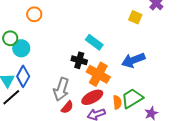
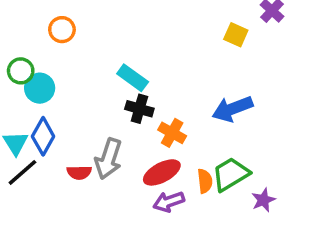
cyan rectangle: (94, 42) -> (133, 78), moved
orange cross: (98, 74) -> (172, 133), size x0.7
red semicircle: (67, 107) -> (79, 172), moved, turned 48

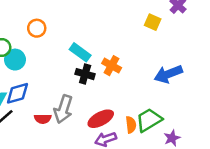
orange circle: (62, 30) -> (37, 28), moved
blue arrow: (232, 109) -> (168, 74), moved
orange cross: (172, 133) -> (112, 66), moved
blue diamond: (43, 136) -> (17, 93), turned 45

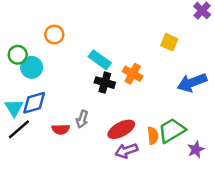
yellow square: (153, 22) -> (169, 42), moved
gray arrow: (63, 109) -> (82, 119), size x0.6

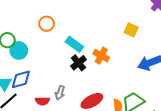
orange circle: (54, 35) -> (47, 24), moved
black cross: (105, 83) -> (79, 63), turned 35

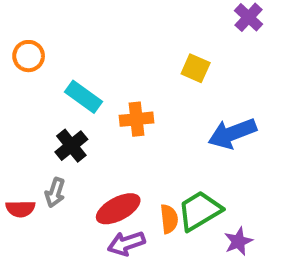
orange cross: (101, 56) -> (137, 119), turned -35
black cross: (79, 63) -> (71, 146), moved

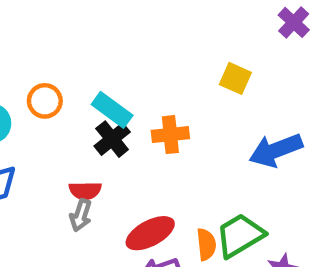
orange circle: (29, 56) -> (45, 101), moved
black cross: (71, 146) -> (112, 139), moved
red semicircle: (20, 209) -> (85, 191), moved

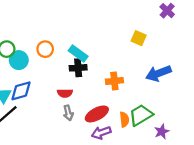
orange cross: (170, 135) -> (114, 81), moved
black cross: (112, 139) -> (78, 68), turned 35
gray arrow: (81, 215) -> (68, 113), moved, turned -32

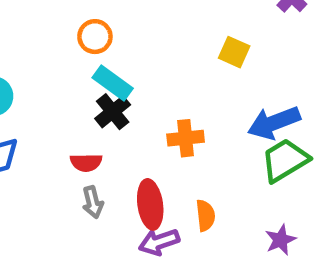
orange circle: (45, 49) -> (95, 37), moved
black cross: (78, 68) -> (113, 112), turned -35
red ellipse: (97, 114) -> (150, 204), turned -70
green trapezoid: (141, 115) -> (285, 160), moved

